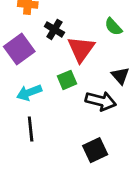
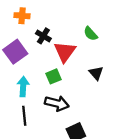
cyan arrow: (29, 93) -> (23, 86), turned 114
black arrow: (101, 101) -> (57, 103), moved

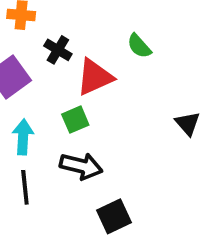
red triangle: (65, 52) -> (95, 77), turned 30
black triangle: (96, 73) -> (188, 123), moved

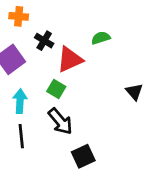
green semicircle: (139, 46) -> (101, 38), turned 114
green square: (75, 120) -> (56, 89), turned -36
black arrow: (81, 166) -> (60, 121), turned 36

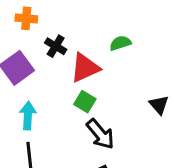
green square: (56, 89) -> (85, 102), moved
black arrow: (60, 121) -> (100, 134), moved

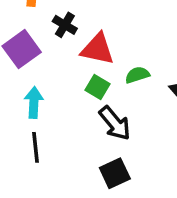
green semicircle: (120, 43) -> (137, 75), moved
red triangle: (85, 68) -> (98, 49), turned 36

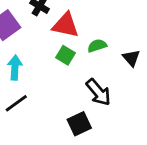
black arrow: (115, 123) -> (98, 92), moved
black line: (35, 147) -> (16, 103), turned 60

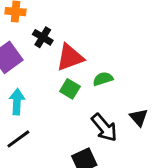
red triangle: (66, 25) -> (70, 57), turned -32
black triangle: (131, 58) -> (139, 118), moved

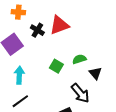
red triangle: (70, 57) -> (59, 25), moved
black triangle: (139, 118) -> (95, 73), moved

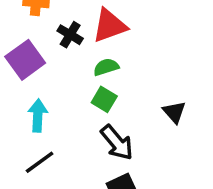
green semicircle: (79, 59) -> (106, 67), moved
black arrow: (80, 93) -> (117, 142), moved

